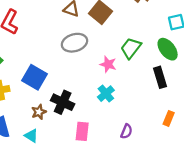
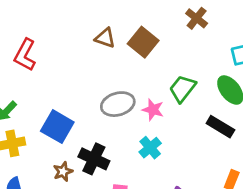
gray ellipse: (75, 43) -> (118, 104), moved
black rectangle: (160, 77) -> (220, 127), turned -42

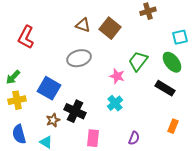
brown cross: (197, 18) -> (148, 11), turned 35
gray ellipse: (118, 104) -> (79, 58), moved

